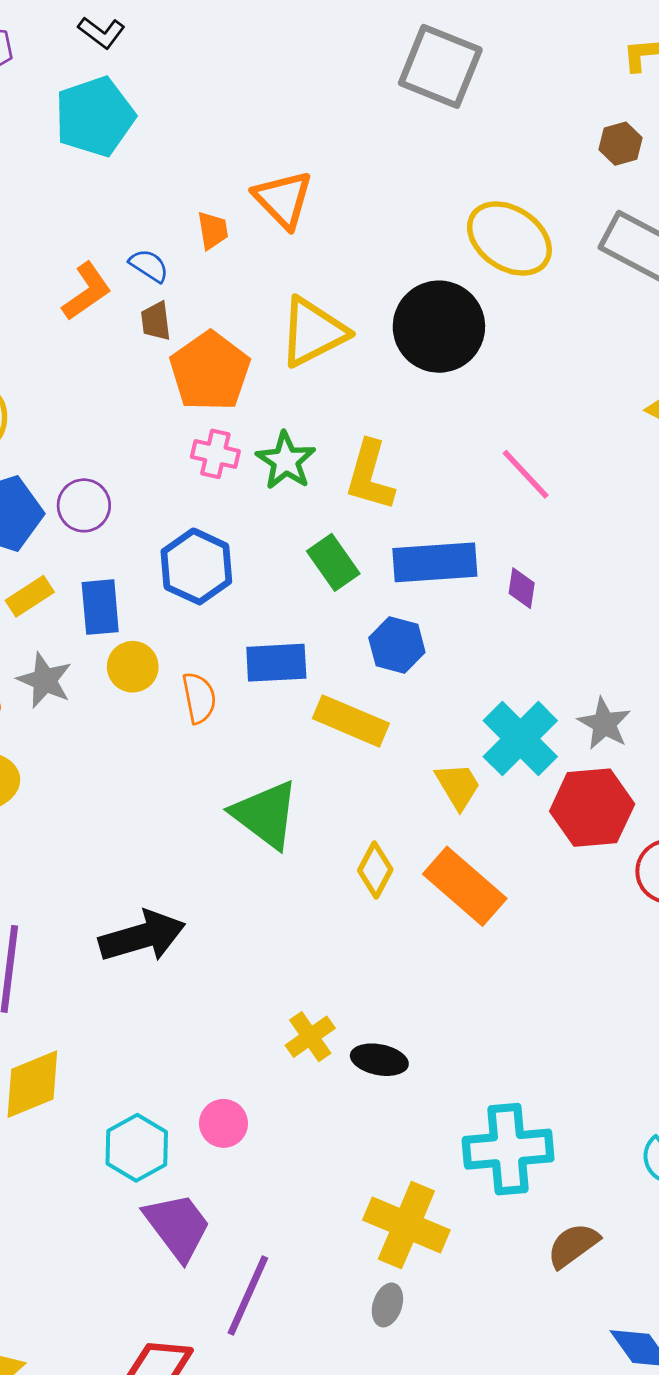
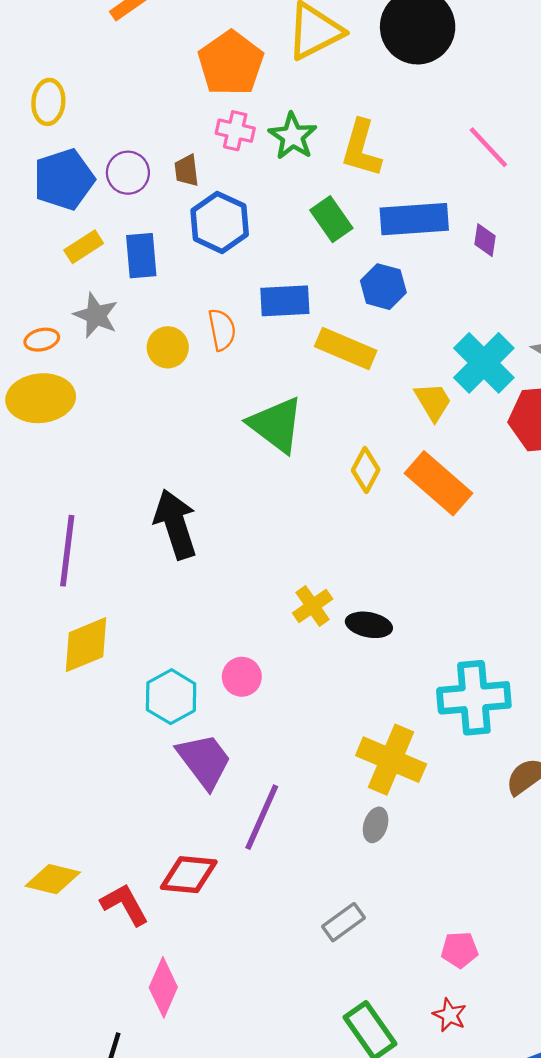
brown trapezoid: (156, 321) -> (187, 170), moved
yellow circle: (133, 667) -> (168, 347), moved
black arrow: (142, 936) -> (175, 524), turned -92

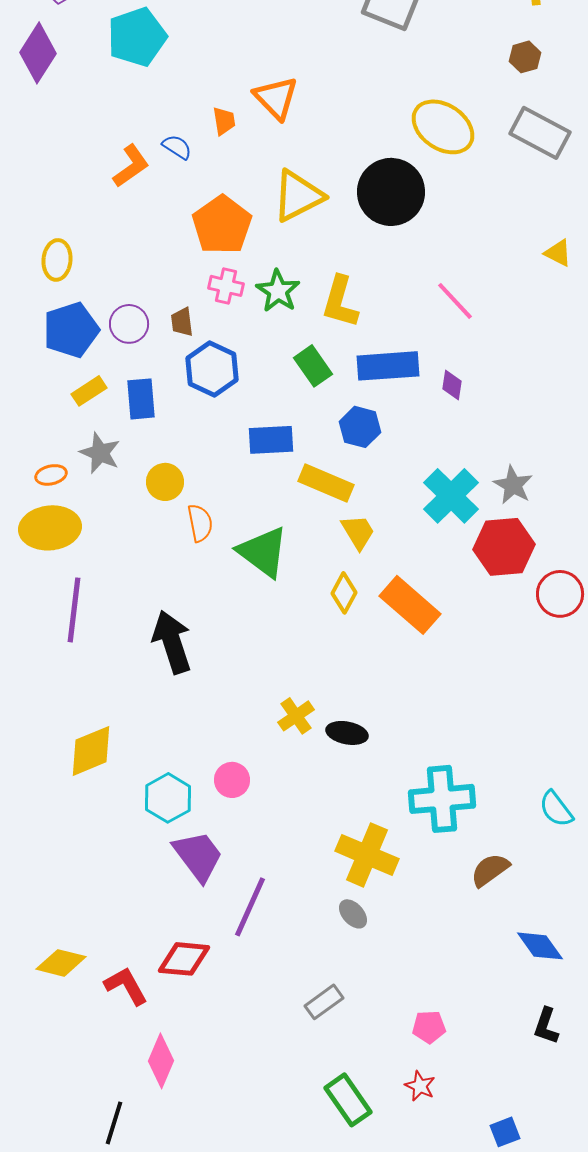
orange semicircle: (222, 330) -> (200, 523), moved
yellow trapezoid: (433, 402) -> (358, 532), moved
purple line: (67, 551) -> (74, 610), moved
gray ellipse: (376, 825) -> (353, 914), turned -60

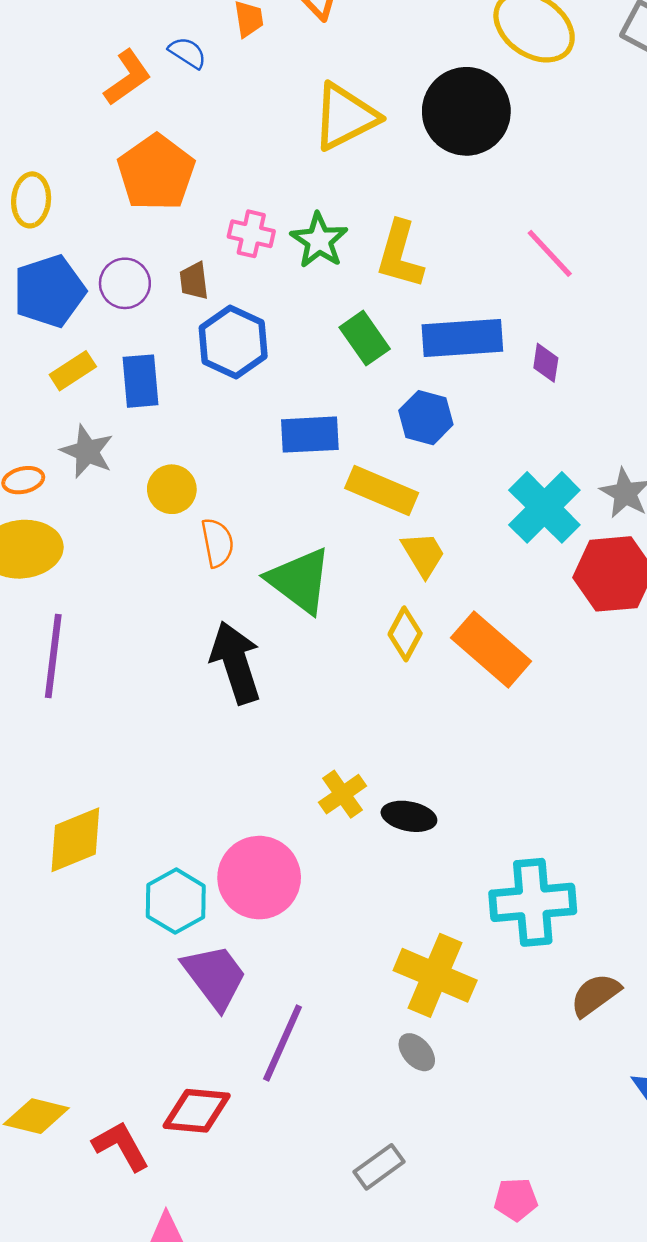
orange pentagon: (222, 225) -> (156, 173), moved
black arrow: (172, 642) -> (236, 663), moved
pink circle: (232, 780) -> (259, 878), size x1.8

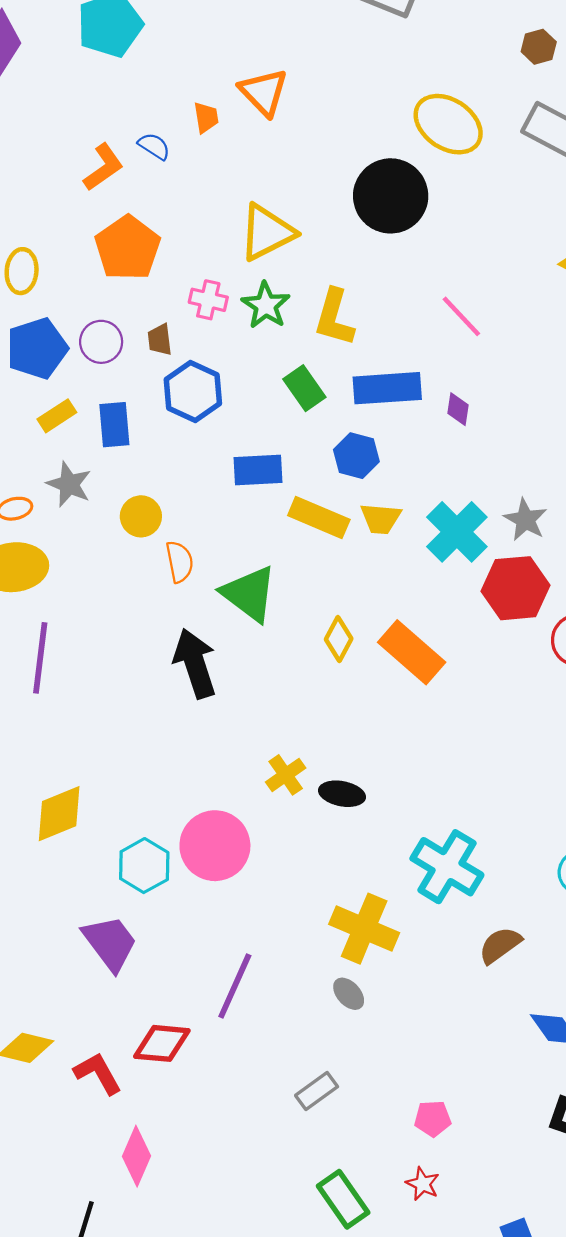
yellow triangle: (345, 117) -> (267, 232), moved
yellow trapezoid: (423, 554) -> (381, 519), moved, turned 126
cyan cross: (533, 902) -> (447, 867), turned 36
purple trapezoid: (215, 977) -> (110, 943), moved

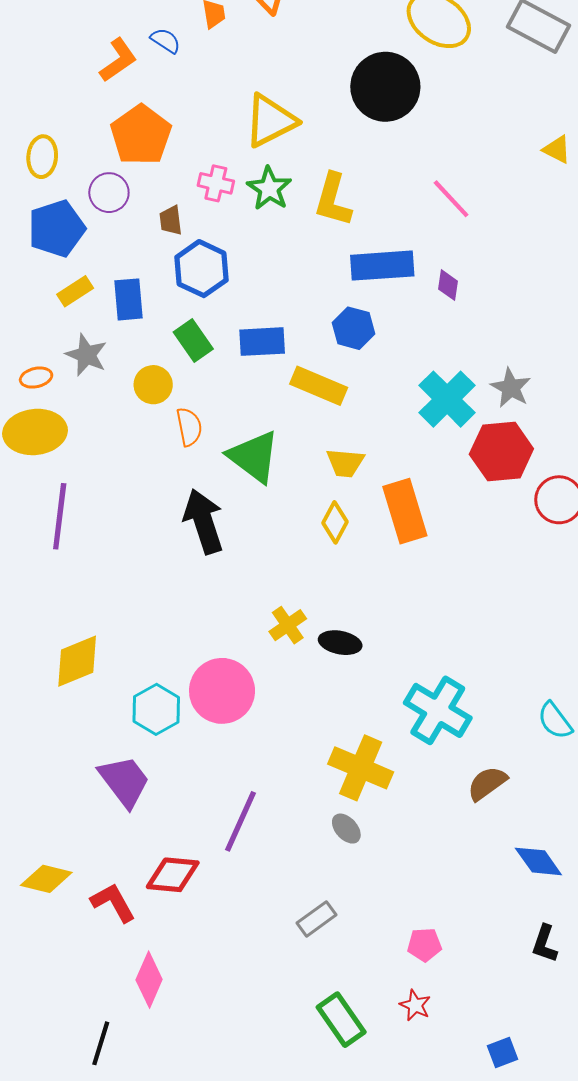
purple circle: (101, 342) -> (109, 193), moved
green rectangle: (304, 388) -> (193, 341), moved
yellow trapezoid: (381, 519) -> (345, 463), moved
yellow diamond: (339, 639) -> (335, 522), moved
orange rectangle: (412, 652) -> (405, 511), turned 32

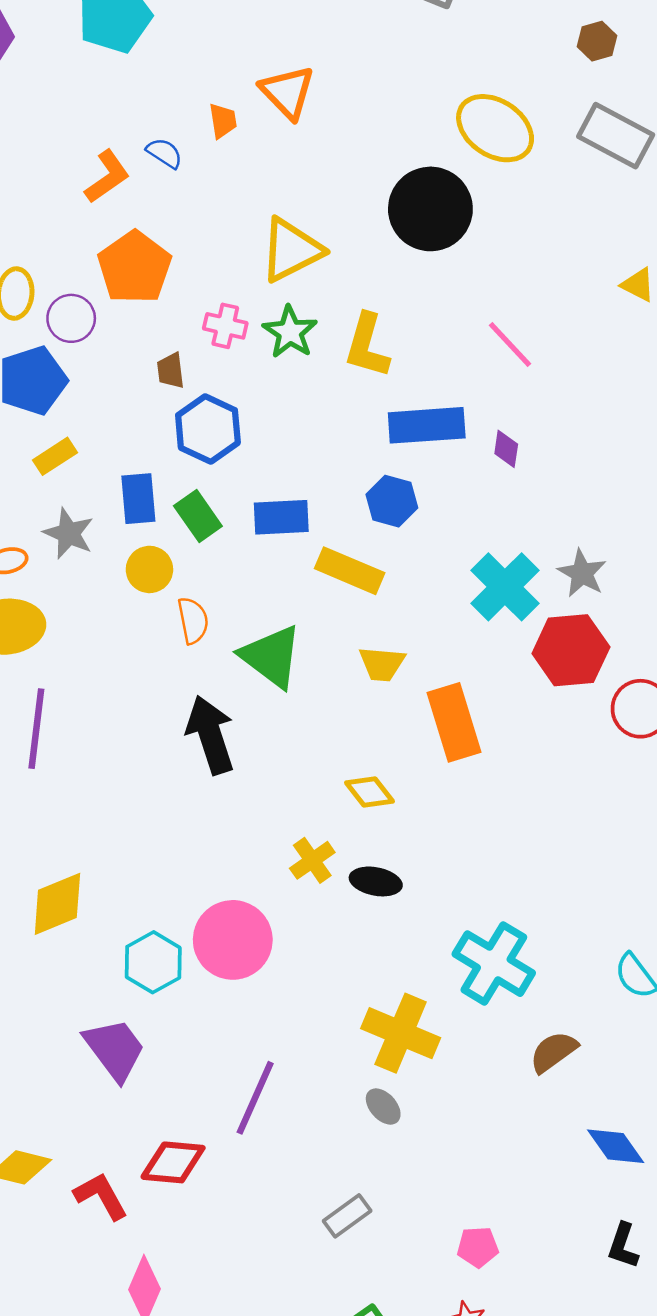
purple circle: (109, 193) -> (71, 318), moved
blue rectangle: (129, 299) -> (138, 499), moved
yellow diamond: (335, 522) -> (369, 792), moved, turned -66

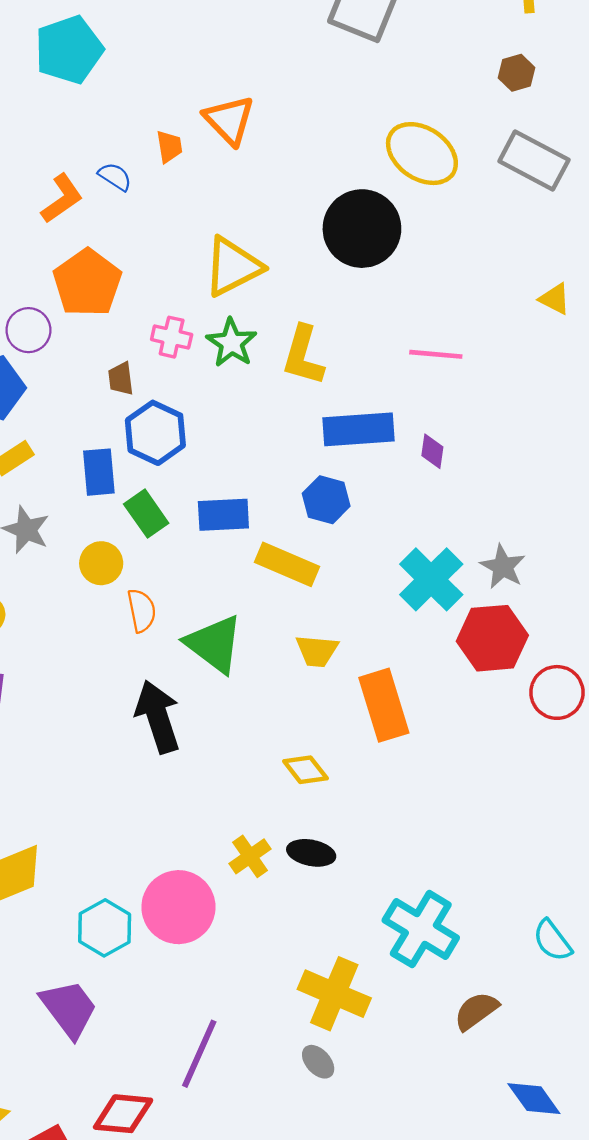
pink line: (510, 344) -> (436, 354), turned -42
blue rectangle: (138, 499) -> (99, 472), moved
yellow cross: (312, 860) -> (250, 856), moved

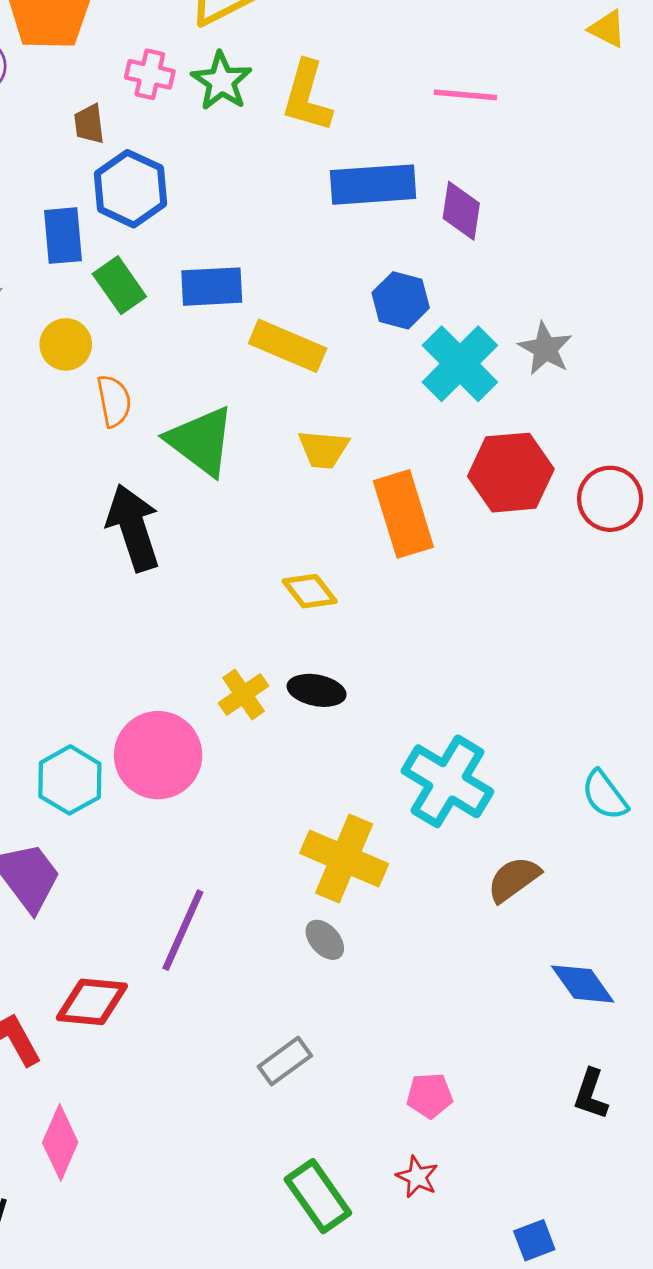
purple diamond: (432, 451) -> (461, 211), size x1.4
blue hexagon: (326, 500) -> (401, 300), moved
red hexagon: (492, 638) -> (511, 473), moved

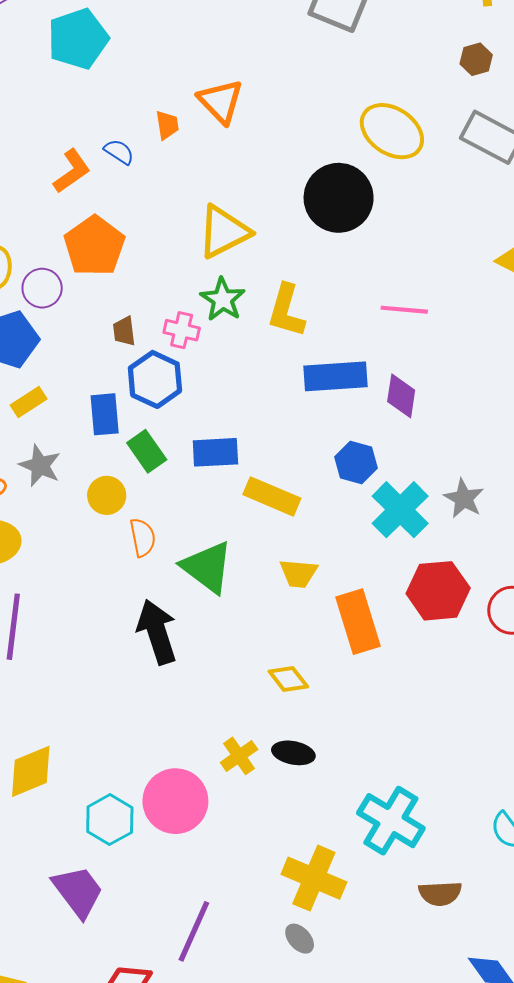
pink cross: (150, 74) -> (182, 330), moved
brown semicircle: (514, 879) -> (440, 893), turned -147

